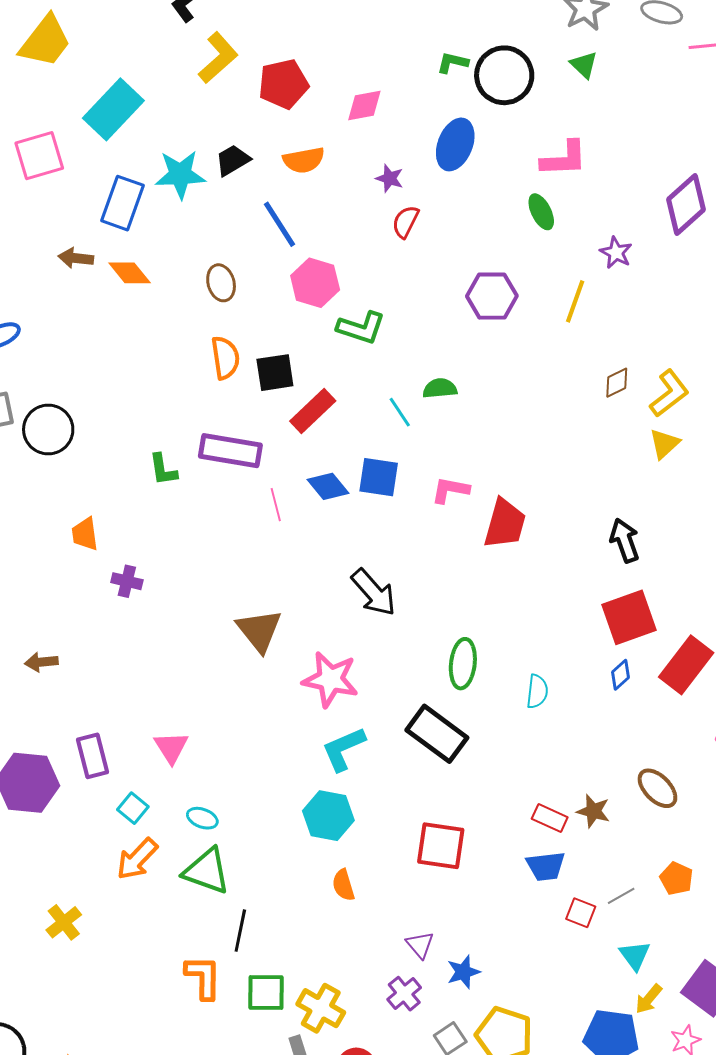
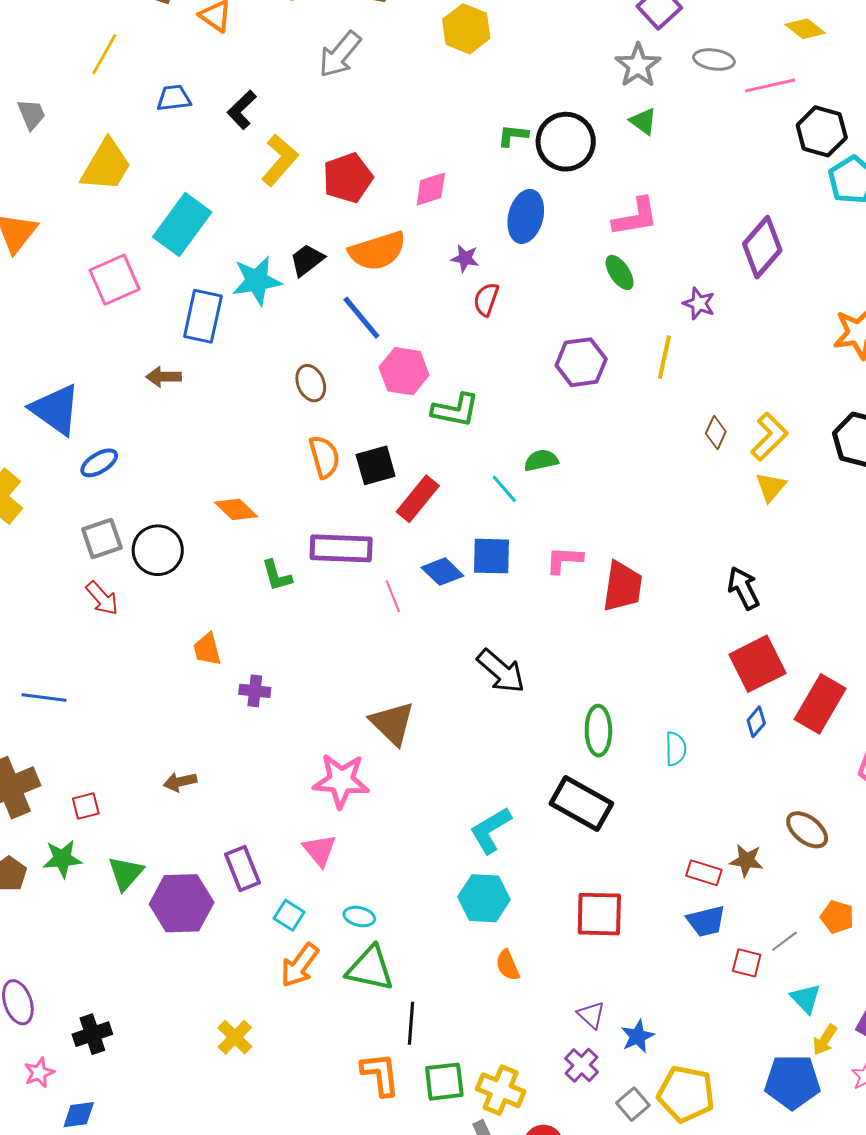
orange semicircle: (304, 160) -> (377, 251), size x1.4
orange diamond: (129, 273) -> (236, 509), moved
brown diamond: (617, 383) -> (716, 433), turned -32
pink star: (330, 679) -> (341, 781), moved

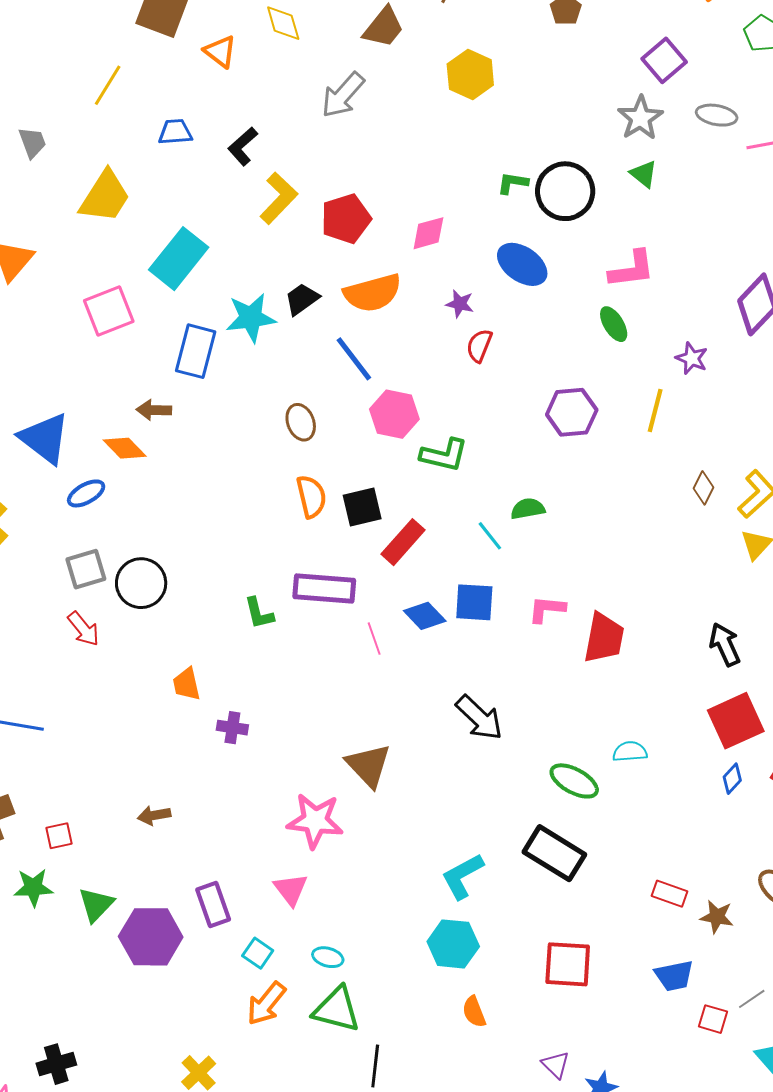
blue ellipse: (526, 216) -> (522, 264), turned -72
orange diamond: (236, 509) -> (125, 448), moved
green ellipse: (598, 731) -> (574, 781), turned -63
cyan semicircle: (676, 749) -> (630, 752), moved, turned -96
red rectangle: (704, 873) -> (669, 894), moved

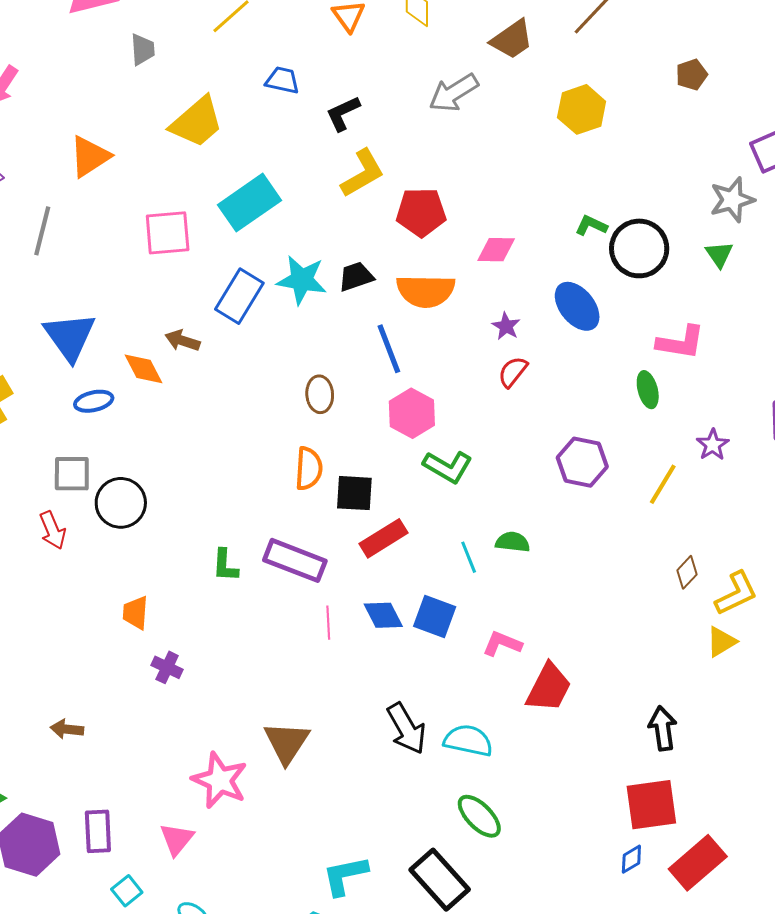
cyan semicircle: (630, 752) -> (468, 740), moved, size x1.4

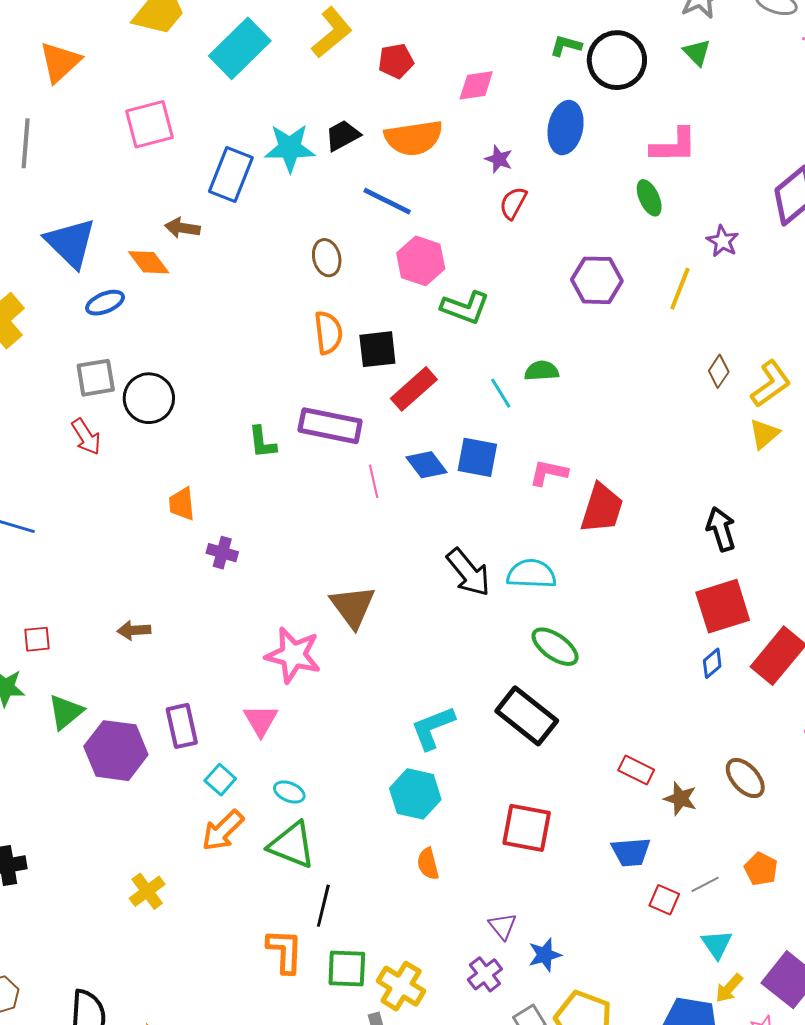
cyan rectangle: (249, 203) -> (240, 48), moved
red pentagon: (421, 212) -> (396, 61), size x0.7
blue ellipse: (577, 306) -> (566, 128), turned 60
blue line: (389, 349) -> (387, 201), turned -33

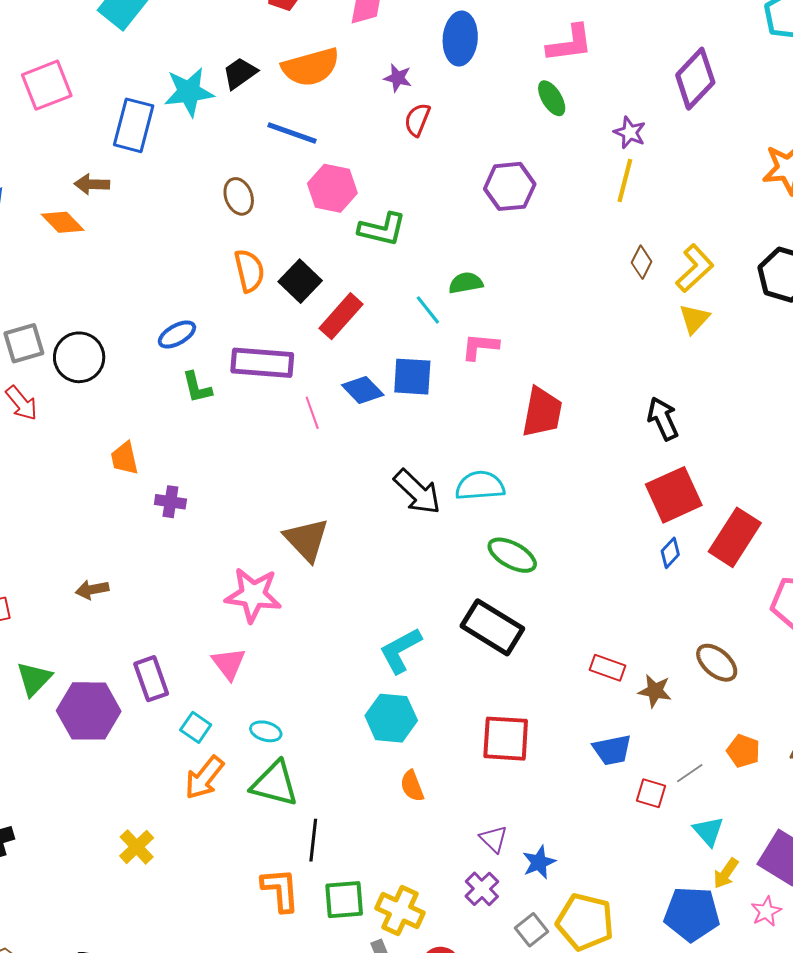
yellow line: (680, 289) -> (625, 181), moved
blue ellipse: (105, 303) -> (177, 334), moved
black square: (377, 349) -> (300, 281), turned -33
pink L-shape: (549, 473) -> (480, 347), moved

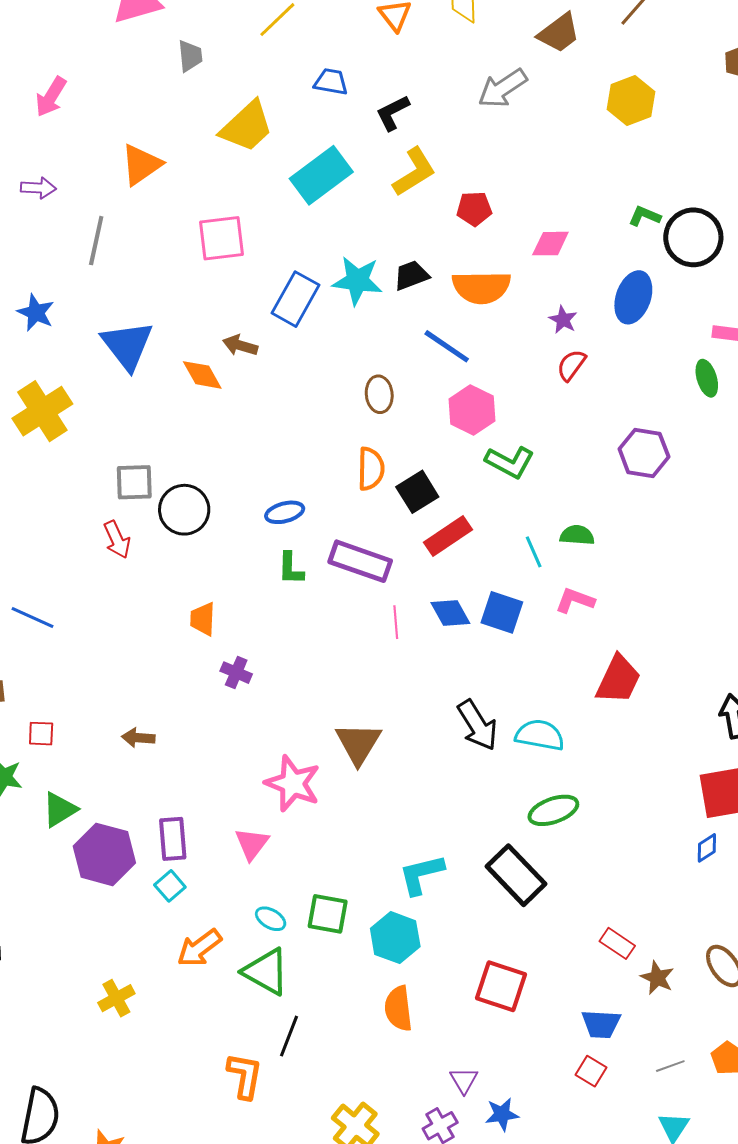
green ellipse: (512, 555) -> (553, 810), turned -63
cyan square: (196, 727) -> (170, 886), moved
orange semicircle: (412, 786) -> (398, 1009), size x1.4
red square: (651, 793) -> (591, 1071), moved
green square: (344, 900) -> (328, 914), moved

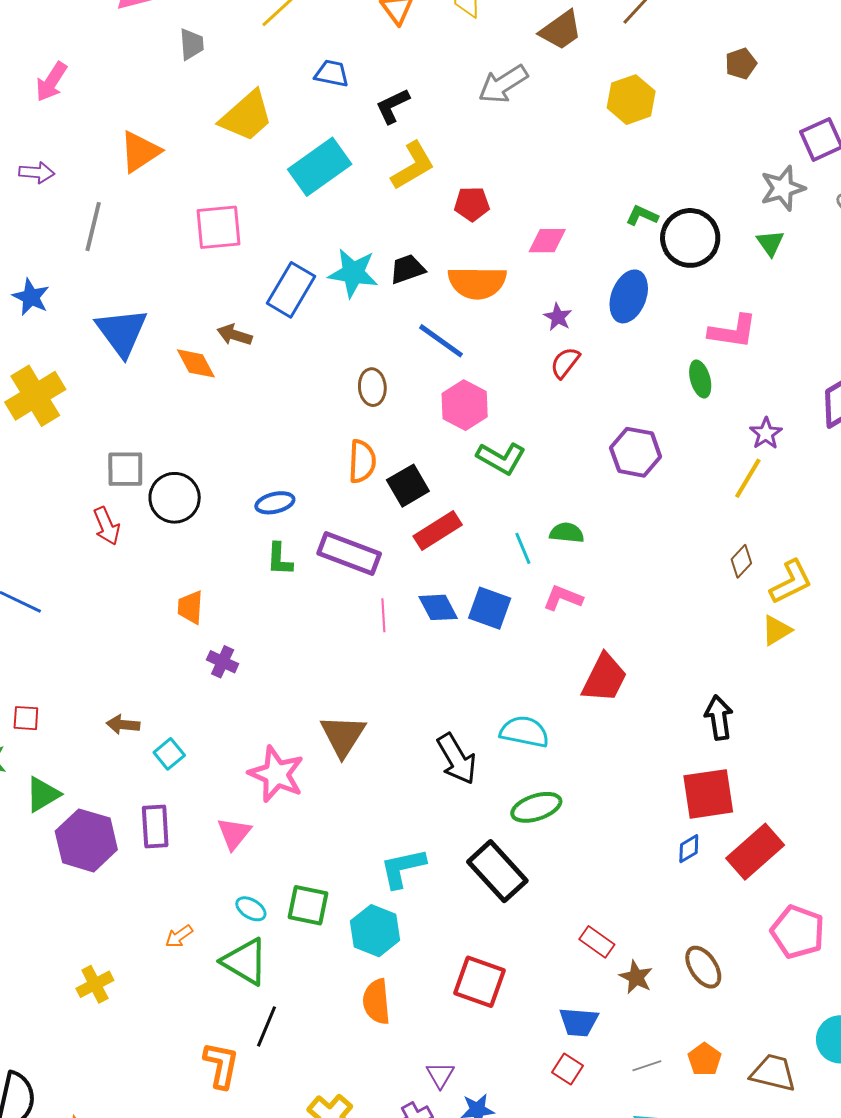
black arrow: (477, 725) -> (457, 759), moved
cyan square: (170, 886) -> (169, 754), moved
orange arrow: (199, 948) -> (179, 936), size x0.6

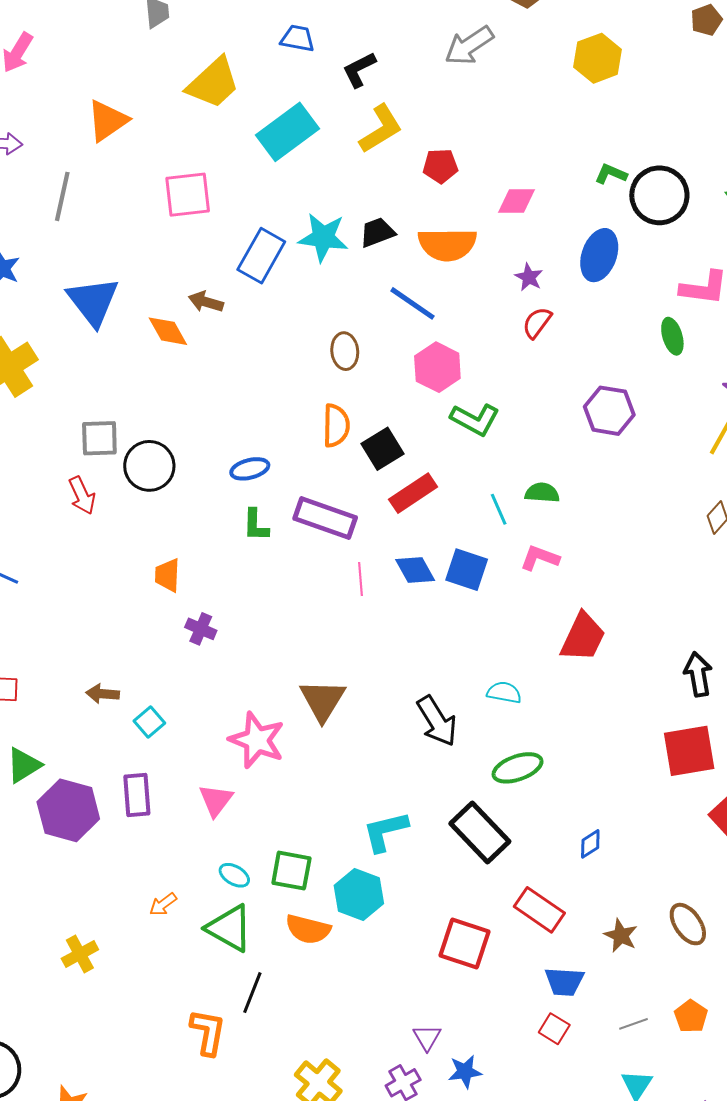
cyan semicircle: (524, 732) -> (504, 692), size x0.7
blue diamond: (689, 849) -> (590, 844), moved
red rectangle: (597, 942) -> (539, 910), moved, size x1.4
orange semicircle: (376, 1002) -> (308, 929), moved, turned -69

